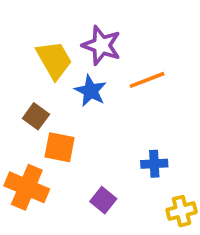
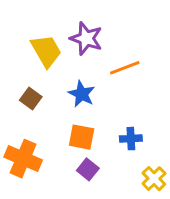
blue star: (91, 91) -> (82, 94), moved
orange square: (60, 147) -> (82, 137), moved
yellow cross: (182, 211) -> (154, 179), turned -30

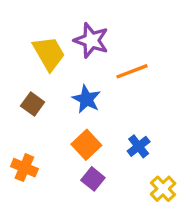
orange square: (82, 137) -> (86, 145), turned 36
blue cross: (131, 139) -> (139, 146), turned -35
orange cross: (23, 159) -> (24, 168), size x0.7

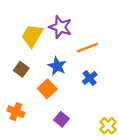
yellow trapezoid: (49, 53) -> (32, 36), turned -120
orange square: (86, 145) -> (47, 89), moved
blue cross: (139, 146) -> (90, 78), moved

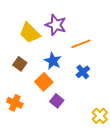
yellow trapezoid: (32, 36) -> (30, 33), turned -75
purple square: (61, 119) -> (57, 101), moved

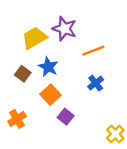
yellow trapezoid: (30, 33) -> (34, 38), turned 105
blue star: (53, 61) -> (48, 67), moved
orange cross: (15, 103) -> (17, 119), turned 35

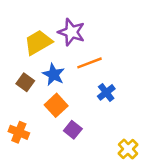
orange line: (93, 51) -> (89, 63), moved
orange cross: (17, 119) -> (19, 132), turned -36

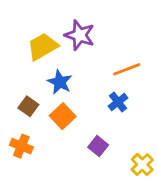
orange line: (89, 63) -> (127, 69), moved
brown square: (25, 82) -> (28, 106), moved
purple square: (73, 130) -> (98, 146), moved

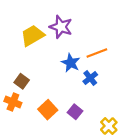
blue star: (60, 82) -> (71, 63), moved
orange square: (63, 116) -> (48, 110), moved
orange cross: (21, 146) -> (13, 102), moved

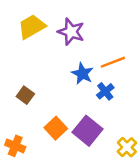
yellow trapezoid: (33, 36) -> (32, 27), moved
orange cross: (13, 102) -> (15, 146), moved
purple square: (75, 112) -> (87, 131), size x1.6

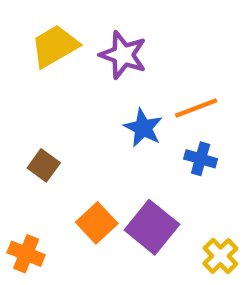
blue cross: (105, 91) -> (201, 159), moved, turned -36

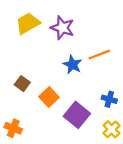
blue cross: (201, 159) -> (109, 99), moved
orange square: (97, 223) -> (49, 97), moved

